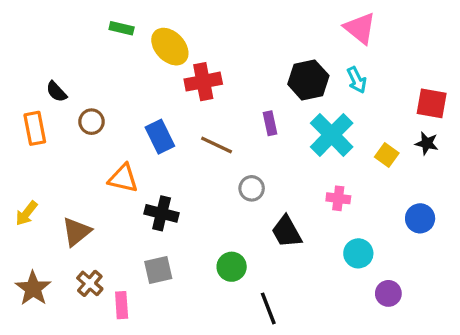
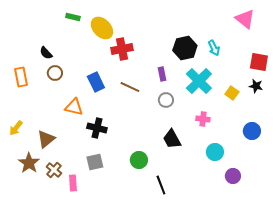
pink triangle: (360, 28) -> (245, 19), moved
black semicircle: (56, 92) -> (46, 53), moved
gray circle: (252, 188) -> (166, 100), moved
brown star: (33, 288) -> (29, 163), moved

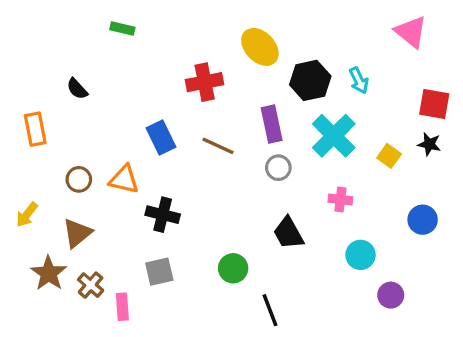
yellow ellipse: (102, 28) -> (260, 47), moved
brown circle: (55, 73) -> (79, 179), moved
purple rectangle: (162, 74) -> (272, 124), size x1.5

